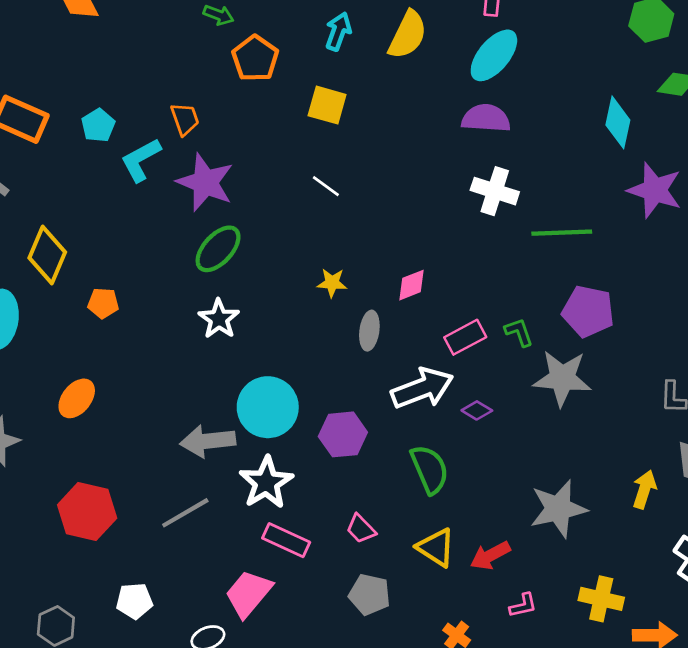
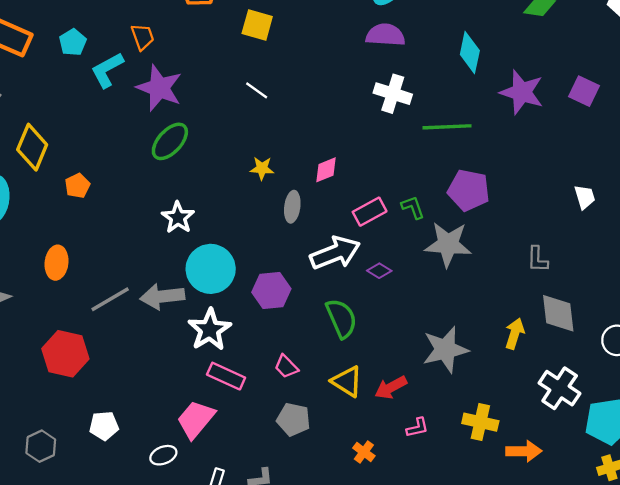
cyan diamond: (618, 122) -> (470, 53), moved
orange pentagon: (103, 303) -> (77, 186), turned -30
white star: (219, 319) -> (178, 217), moved
orange ellipse: (77, 398) -> (57, 263), turned -32
gray line: (185, 513) -> (110, 299), moved

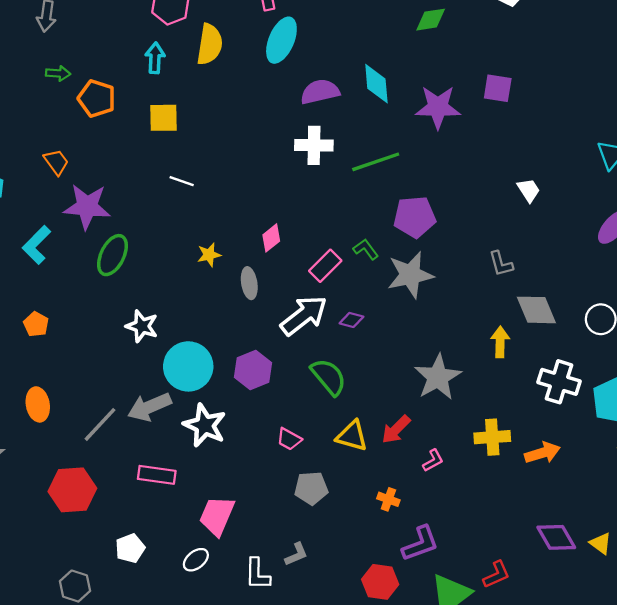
purple semicircle: (385, 35) -> (320, 92), moved
cyan L-shape: (107, 70) -> (37, 245), moved
pink rectangle: (226, 376) -> (157, 475), moved

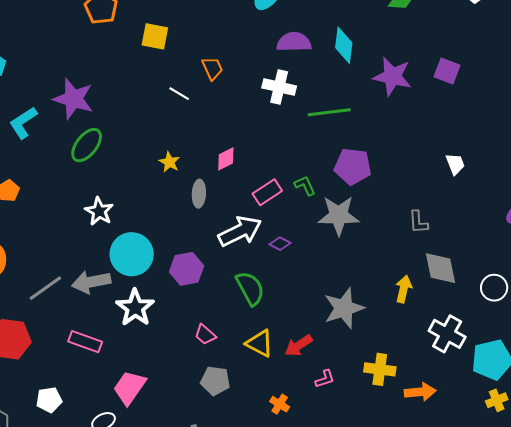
orange trapezoid: (56, 162) -> (212, 68), moved
white line: (182, 181) -> (179, 94), moved
yellow star: (209, 255) -> (169, 162), turned 30

